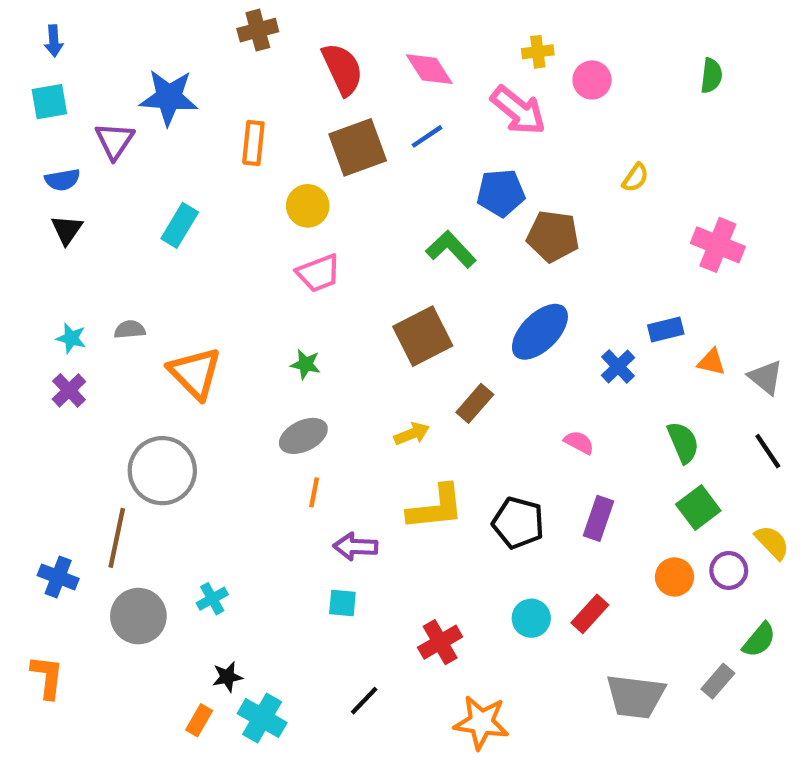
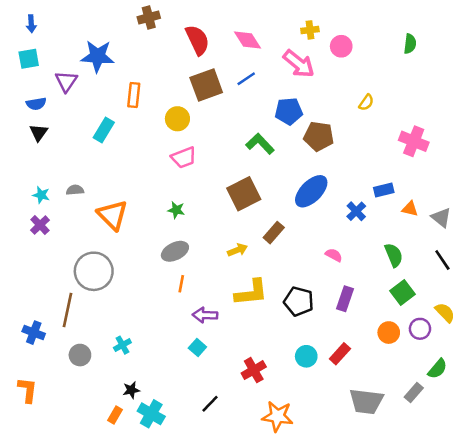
orange rectangle: (253, 143) -> (134, 95), moved
cyan square: (342, 603) -> (197, 348), turned 36
gray circle: (138, 616) -> (80, 355), size x0.7

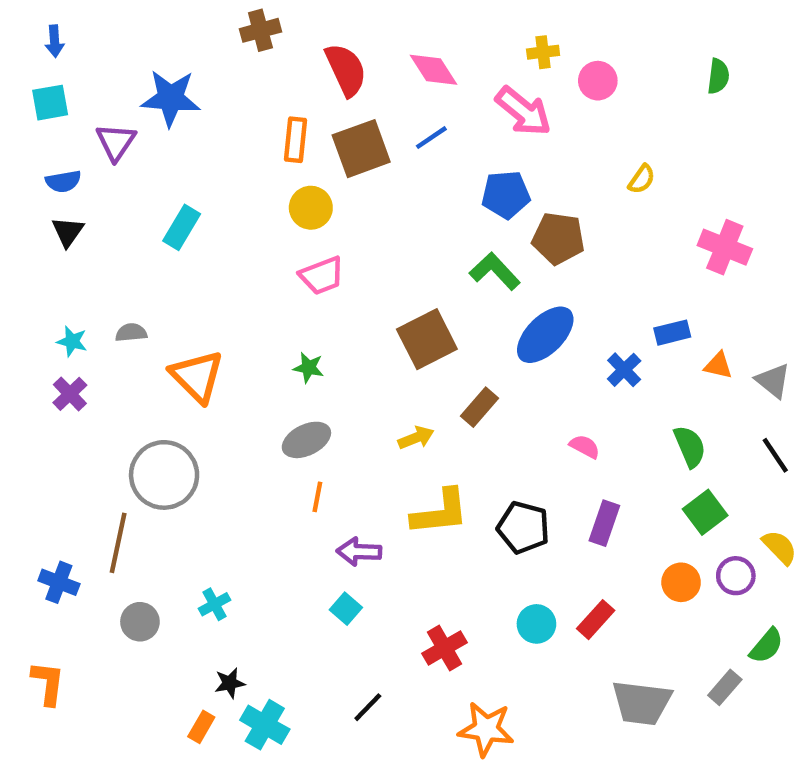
orange rectangle: (134, 95) -> (295, 140), moved
green L-shape: (260, 144) -> (495, 271), moved

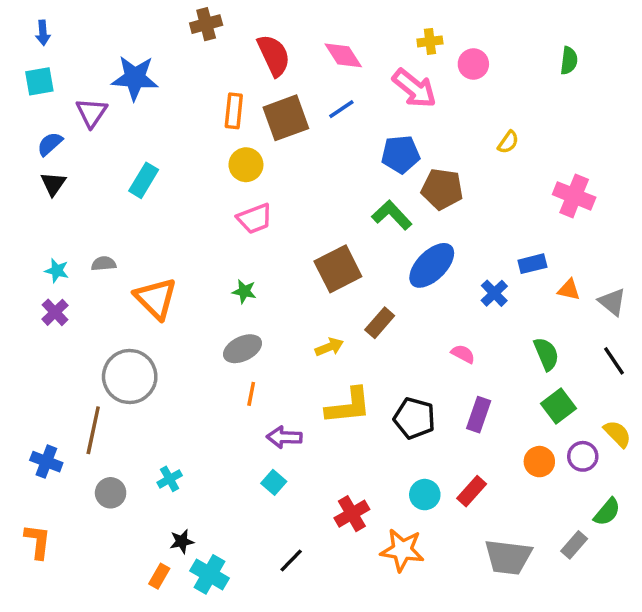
blue semicircle: (63, 181) -> (50, 144), turned 148
orange star: (486, 729) -> (402, 550), moved

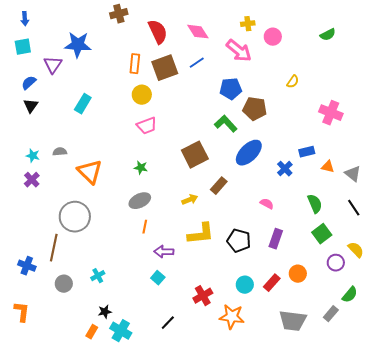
green semicircle: (569, 61) -> (328, 35), turned 56
orange circle: (539, 462) -> (298, 274), moved

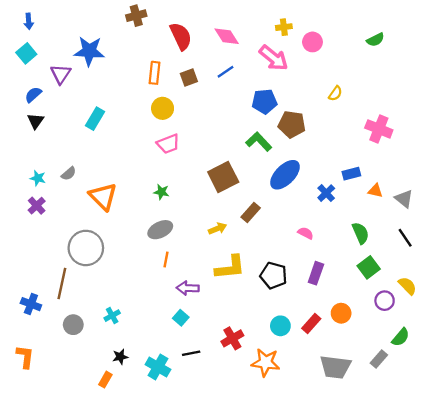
cyan square: (23, 47) -> (26, 53), turned -30
brown square: (165, 68) -> (189, 77), size x0.6
gray semicircle: (60, 152) -> (69, 174), turned 144
black line: (168, 323) -> (191, 353), moved, turned 35
cyan cross: (121, 331) -> (158, 367), moved

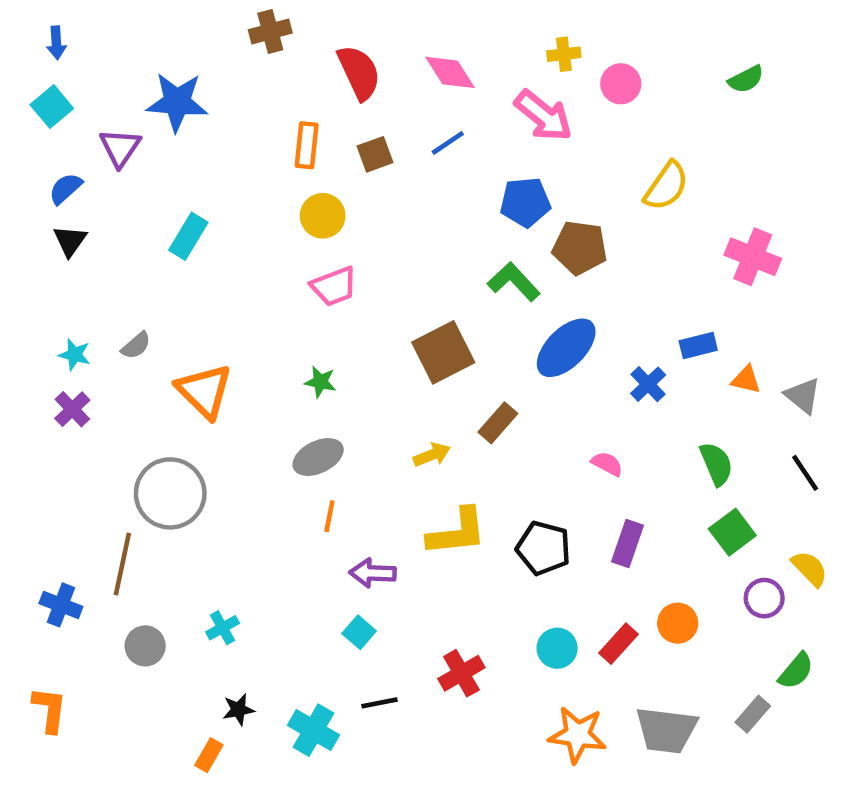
yellow semicircle: (335, 93) -> (666, 186), size x1.6
orange star: (266, 362) -> (578, 735), moved

